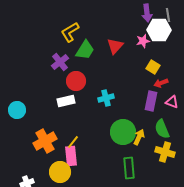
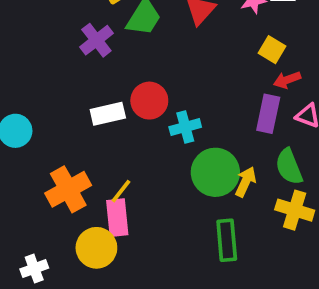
red circle: (76, 81) -> (149, 101), moved
cyan cross: (106, 98) -> (185, 127), moved

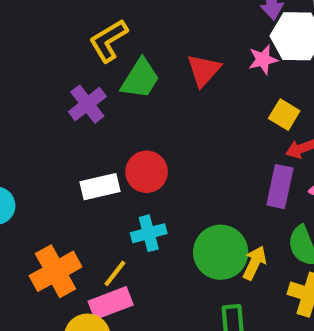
cyan cross: (185, 127) -> (149, 233), moved
pink rectangle: (117, 218) -> (111, 303), turned 75

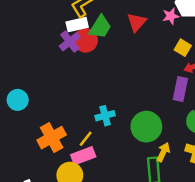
red circle: (147, 172) -> (86, 40), moved
white rectangle: (100, 187) -> (77, 25), moved
yellow arrow: (255, 263) -> (163, 152), moved

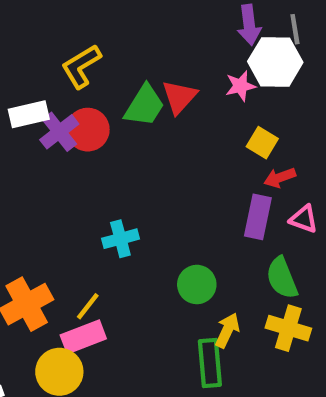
white rectangle: (77, 25) -> (29, 114), moved
green trapezoid: (100, 27) -> (144, 106), moved
cyan cross: (105, 116) -> (120, 239), moved
green circle: (146, 127) -> (197, 284), size x0.7

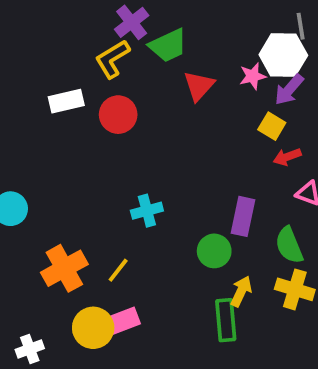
purple arrow: (249, 25) -> (289, 90), moved, turned 48
green trapezoid: (144, 106) -> (168, 45), moved, turned 33
purple cross: (59, 132) -> (132, 22), moved
purple rectangle: (258, 217) -> (243, 216), moved
pink rectangle: (83, 337) -> (120, 322), moved

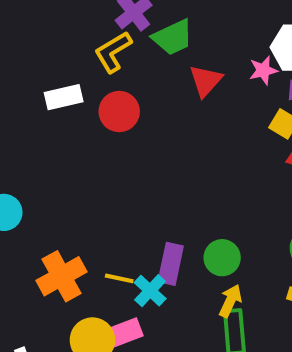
cyan cross: (147, 211) -> (150, 291), moved, turned -32
purple rectangle: (243, 216) -> (171, 264), moved
yellow line: (118, 270) -> (119, 278), turned 64
yellow arrow: (241, 291) -> (230, 301), moved

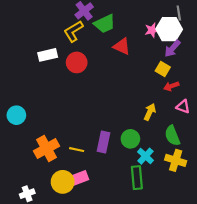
pink star: (263, 70) -> (152, 30), moved
red triangle: (206, 81) -> (122, 46), turned -48
cyan cross: (150, 291) -> (145, 156), moved
yellow arrow: (230, 301) -> (150, 112), moved

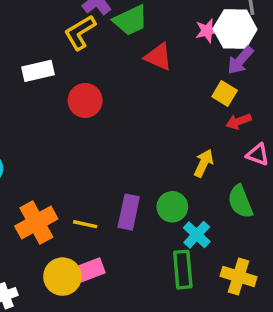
red circle: (77, 62) -> (85, 100), moved
yellow cross: (176, 160) -> (239, 277), moved

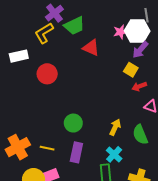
yellow arrow: (204, 163) -> (115, 127), moved
green circle: (172, 207) -> (73, 123), moved
purple rectangle: (129, 212) -> (76, 152), moved

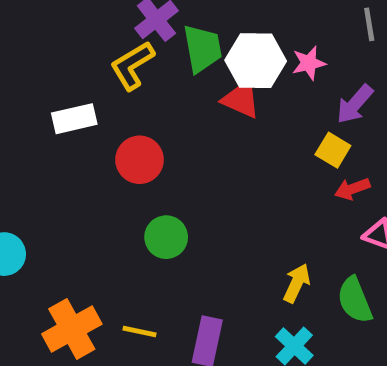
green trapezoid: (74, 26) -> (202, 49), turned -75
white hexagon: (137, 31) -> (256, 61), moved
green circle: (73, 123) -> (166, 237), moved

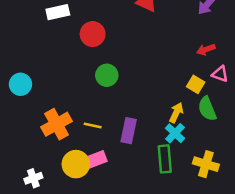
yellow square: (333, 150) -> (196, 84), moved
yellow arrow: (297, 283) -> (176, 113), moved

